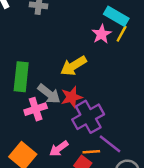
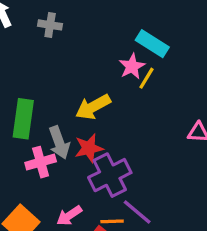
yellow line: (122, 34) -> (147, 78), moved
gray arrow: (49, 94) -> (59, 143), turned 30

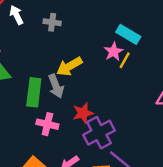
yellow arrow: (93, 107) -> (69, 66), moved
gray arrow: (59, 143) -> (56, 86), moved
pink cross: (41, 162) -> (47, 124), turned 30

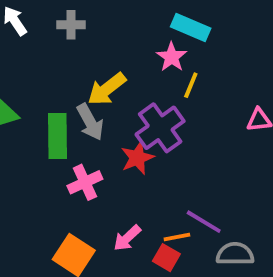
yellow line: (125, 60) -> (191, 85), moved
pink cross: (47, 124) -> (85, 182), turned -30
purple cross: (99, 133) -> (160, 128), moved

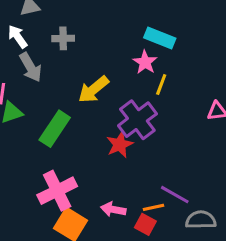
gray arrow: (90, 122) -> (30, 67), moved
green rectangle: (57, 136) -> (55, 129), turned 36
pink cross: (85, 182) -> (57, 191), moved, size x1.4
pink arrow: (127, 238) -> (113, 209), turned 55

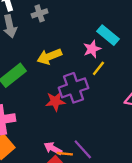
gray cross: (63, 38) -> (40, 13), turned -35
pink arrow: (113, 209) -> (53, 148), moved

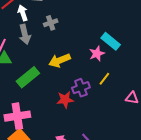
yellow line: (98, 68) -> (104, 79), moved
purple cross: (74, 88) -> (81, 88), size x0.7

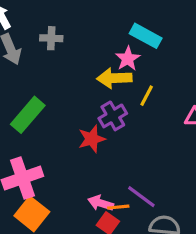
gray cross: (51, 23) -> (51, 38), moved, turned 32
yellow arrow: (60, 60) -> (114, 78), moved, turned 30

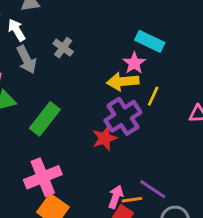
gray cross: (51, 38) -> (63, 48), turned 36
purple cross: (113, 116) -> (123, 116), size x1.4
pink arrow: (101, 203) -> (116, 197), turned 95

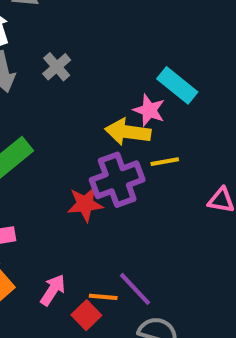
pink star: (134, 63) -> (149, 110), turned -30
yellow line: (153, 96) -> (165, 162), turned 42
pink arrow: (116, 197) -> (53, 290), moved

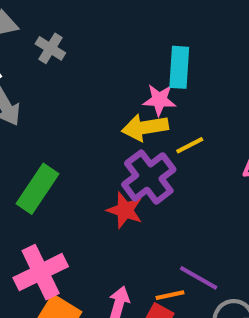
gray cross: (57, 67) -> (50, 48), moved
cyan rectangle: (177, 85) -> (179, 67), turned 72
red star: (85, 204) -> (125, 210), turned -30

